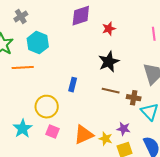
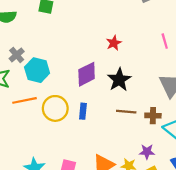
purple diamond: (81, 16) -> (87, 74), moved
gray cross: (21, 17) -> (17, 55), moved
yellow circle: (47, 107) -> (55, 108), moved

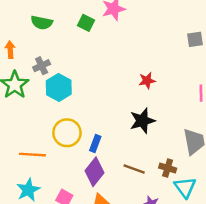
purple diamond: (87, 74) -> (94, 172), moved, turned -40
orange line: (25, 100) -> (32, 155), moved
brown line: (126, 112) -> (134, 169), moved

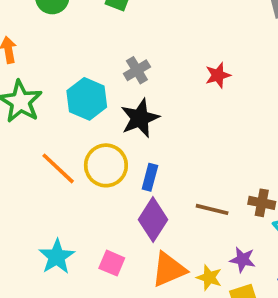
gray cross: (42, 66) -> (137, 70), moved
black star: (142, 121) -> (140, 118), moved
orange line: (32, 155) -> (58, 168), moved, turned 45

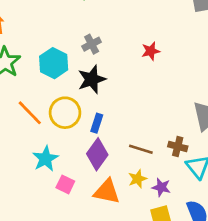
cyan star: (57, 257) -> (45, 159), moved
orange triangle: (169, 270) -> (107, 192), turned 32
yellow star: (209, 277) -> (137, 179), moved, turned 30

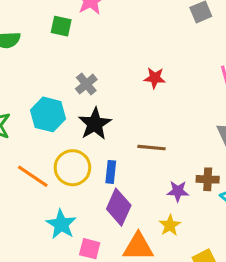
red star: (151, 51) -> (155, 78), turned 30
brown line: (141, 149) -> (152, 148), moved
purple star: (161, 187) -> (178, 191), moved

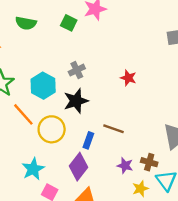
blue rectangle: (111, 172) -> (88, 140), moved
orange line: (33, 176) -> (23, 114), moved
yellow star: (170, 225) -> (140, 189), moved

